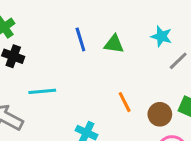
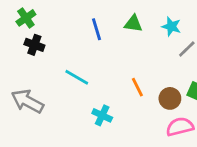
green triangle: (114, 44) -> (133, 24), moved
cyan line: (42, 91) -> (77, 77), moved, turned 35

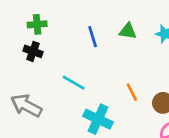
green cross: (26, 18) -> (37, 24), moved, turned 30
cyan cross: (102, 115) -> (98, 119), size x1.5

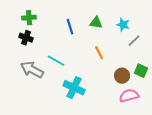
orange line: (132, 92) -> (99, 53), moved
gray arrow: (26, 106) -> (32, 70), moved

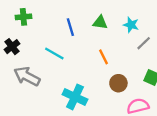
black cross: (26, 38) -> (12, 47), moved, turned 32
cyan line: (56, 61) -> (54, 53), moved
brown circle: (122, 76) -> (118, 83), moved

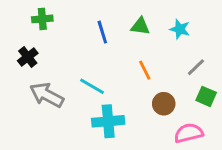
gray line: (144, 43) -> (196, 67), moved
cyan line: (54, 53) -> (92, 86), moved
cyan cross: (75, 97) -> (108, 121), turned -30

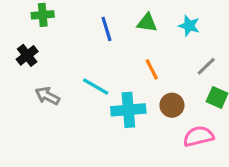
gray arrow: (47, 95) -> (47, 96), size x0.7
cyan cross: (108, 121) -> (128, 110), moved

